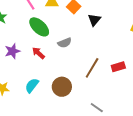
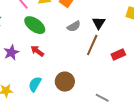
black triangle: (94, 20) -> (99, 23), moved
gray semicircle: (65, 43) -> (74, 26), moved
brown line: (92, 68) -> (92, 45), moved

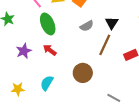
green ellipse: (35, 25) -> (48, 24), turned 30
brown circle: (65, 82) -> (83, 73), moved

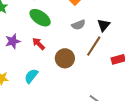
green ellipse: (48, 24) -> (40, 18), turned -40
brown circle: (83, 73) -> (65, 58), moved

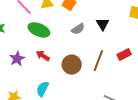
brown line: (94, 46) -> (98, 60), moved

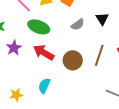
red arrow: (43, 56) -> (44, 53), size x1.5
purple star: (17, 59) -> (14, 48), moved

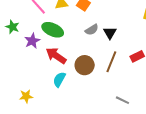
black triangle: (102, 19) -> (110, 33), moved
purple star: (14, 48) -> (32, 41), moved
cyan semicircle: (44, 86) -> (59, 79), moved

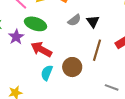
brown circle: (85, 65) -> (72, 67), moved

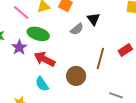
black triangle: (93, 22) -> (93, 19), moved
cyan semicircle: (47, 73) -> (42, 84), moved, turned -56

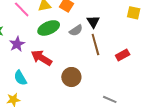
green ellipse: (38, 34) -> (49, 28), moved, turned -45
brown line: (100, 58) -> (95, 45), moved, turned -35
cyan semicircle: (42, 84) -> (20, 78), moved

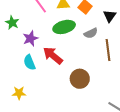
black triangle: (93, 22) -> (110, 16), moved
cyan semicircle: (20, 78) -> (29, 62), moved

